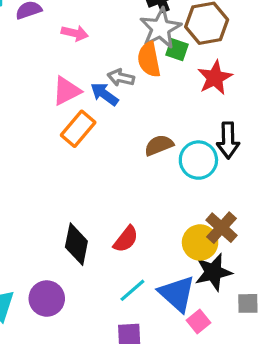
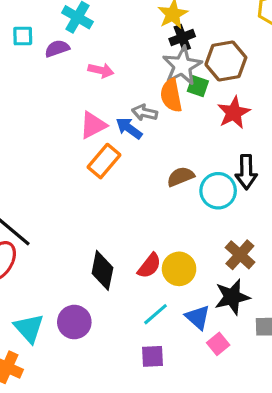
yellow circle: (200, 242) -> (179, 269), moved
blue triangle: (177, 294) -> (198, 317), size x0.7

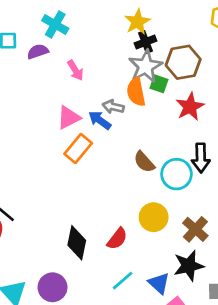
pink arrow: (101, 70) -> (75, 70), turned 45
brown semicircle: (181, 177) -> (144, 162), turned -110
yellow circle: (179, 269) -> (154, 217), moved

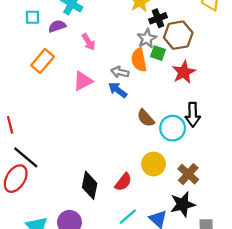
black cross: (145, 42) -> (158, 18), moved
gray star: (145, 66) -> (147, 38), size x0.7
blue arrow: (100, 120) -> (118, 90), moved
orange rectangle: (78, 148) -> (43, 61), moved

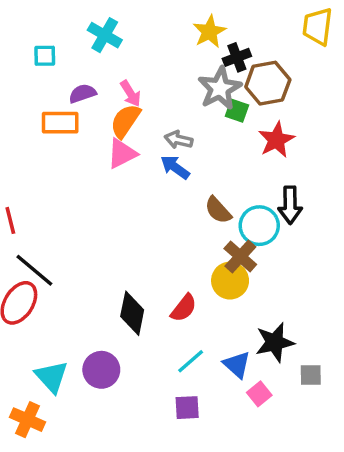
purple semicircle: (57, 26) -> (82, 93), moved
gray star: (147, 38) -> (220, 88), size x1.4
orange semicircle: (139, 60) -> (125, 121), moved, turned 45
orange rectangle: (43, 61) -> (60, 123), turned 50
brown cross: (188, 174) -> (240, 257), moved

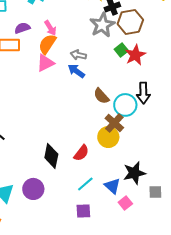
green square: (237, 111) -> (121, 50), moved, turned 32

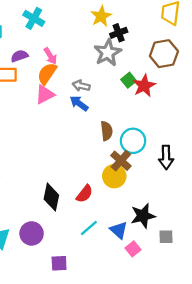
brown hexagon: (130, 22) -> (164, 54), moved
black arrow: (143, 93) -> (166, 157), moved
brown semicircle: (101, 96) -> (107, 131), turned -144
purple square: (83, 211) -> (59, 263), moved

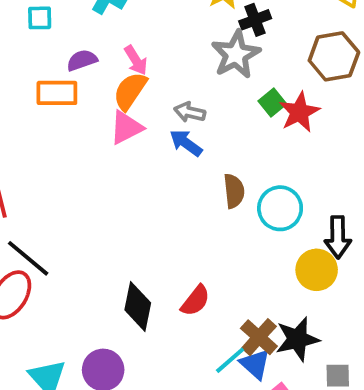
brown cross: (121, 161) -> (259, 337), moved
yellow circle: (114, 176) -> (317, 270), moved
cyan line: (89, 228) -> (230, 360), moved

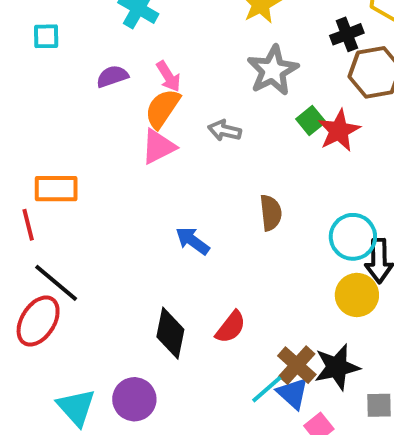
cyan square: (40, 18) -> (46, 36), moved
black cross: (255, 20) -> (347, 34), moved
orange rectangle: (57, 93) -> (56, 189), moved
blue arrow: (186, 143) -> (193, 241), moved
cyan circle: (280, 208) -> (353, 237), moved

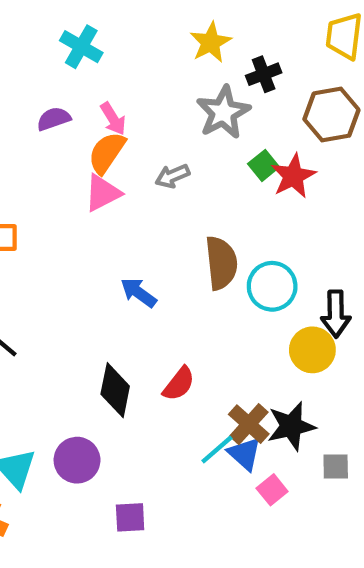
black cross: (347, 34) -> (264, 74), moved
gray arrow: (225, 131) -> (172, 176), turned -36
brown semicircle: (271, 213) -> (221, 263), size x1.4
cyan circle: (353, 237) -> (272, 286), moved

